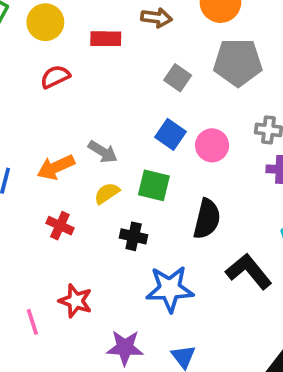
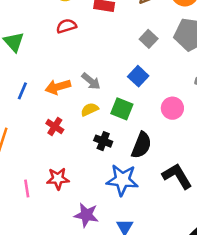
pink circle: (212, 145) -> (172, 108), moved
black semicircle: (207, 219) -> (141, 145), moved
red star: (76, 301) -> (58, 179), turned -30

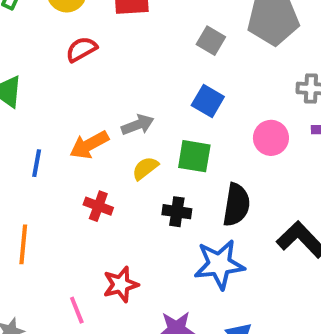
gray arrow: (91, 81) -> (138, 125), turned -48

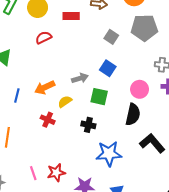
gray arrow: (138, 125) -> (80, 78), moved
yellow semicircle: (145, 168) -> (65, 102), moved
black semicircle: (236, 205) -> (133, 114), moved
red star: (121, 284) -> (56, 173), moved

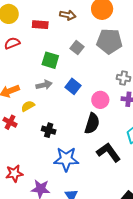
blue square: (108, 68) -> (73, 86), moved
green square: (99, 97) -> (50, 60), moved

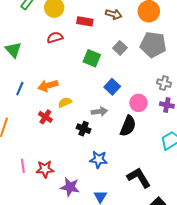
gray arrow: (44, 85) -> (99, 111), moved
black L-shape: (109, 152) -> (139, 178), moved
blue star: (66, 159) -> (99, 159), size x0.7

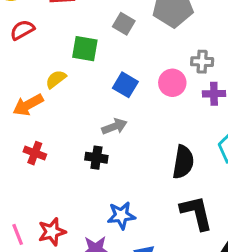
yellow semicircle: (65, 102) -> (56, 79), moved
pink circle: (139, 103) -> (172, 83), moved
black semicircle: (128, 126) -> (183, 162), moved
blue star: (99, 159) -> (121, 215), moved
black L-shape: (139, 178) -> (196, 213), turned 30

